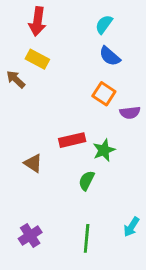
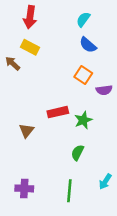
brown triangle: (33, 163) -> (27, 131), turned 35
green semicircle: (87, 181) -> (77, 153), moved
purple cross: (30, 236) -> (24, 188), turned 36

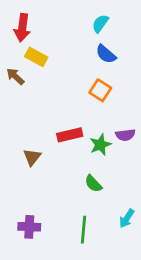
red arrow: (30, 17) -> (22, 28), moved
purple semicircle: (104, 90) -> (125, 135), moved
green semicircle: (77, 153) -> (93, 184), turned -70

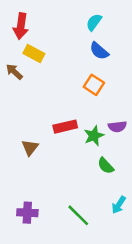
green semicircle: (93, 184) -> (106, 166), moved
green line: (84, 230) -> (78, 215), turned -50

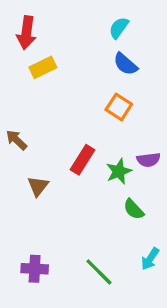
yellow rectangle: (34, 53) -> (43, 67), turned -54
brown arrow: (14, 72) -> (16, 140), moved
red rectangle: (65, 127) -> (82, 160), turned -45

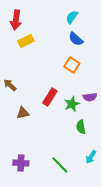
brown triangle: (38, 186) -> (23, 113), turned 40
green semicircle: (134, 209) -> (81, 127), turned 32

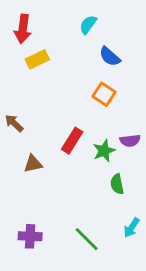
cyan semicircle: (72, 17) -> (88, 25), moved

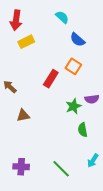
cyan semicircle: (88, 25) -> (62, 17), turned 96
red rectangle: (72, 141) -> (51, 79), moved

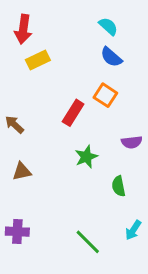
cyan semicircle: (62, 17) -> (108, 26), moved
green star: (73, 106) -> (86, 157), moved
brown triangle: (23, 115) -> (22, 171), moved
purple cross: (21, 167) -> (17, 232), moved

